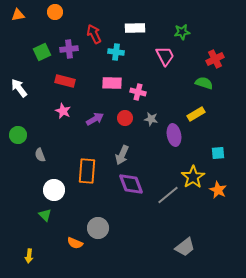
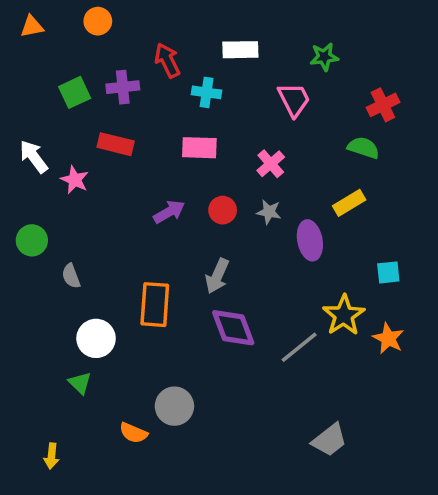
pink cross: (138, 92) -> (271, 164), moved, turned 35
pink star: (63, 111) -> (75, 180), moved

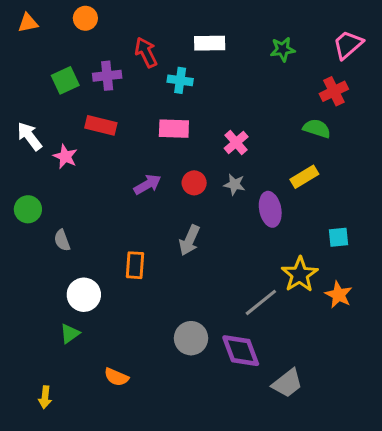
pink trapezoid: (294, 100) -> (348, 45), moved, turned -104
orange rectangle: (155, 305) -> (135, 265), size x0.7
purple diamond: (233, 328) -> (241, 351), moved
green triangle: (80, 383) -> (70, 334), turned 40
gray circle: (174, 406) -> (191, 338), moved

